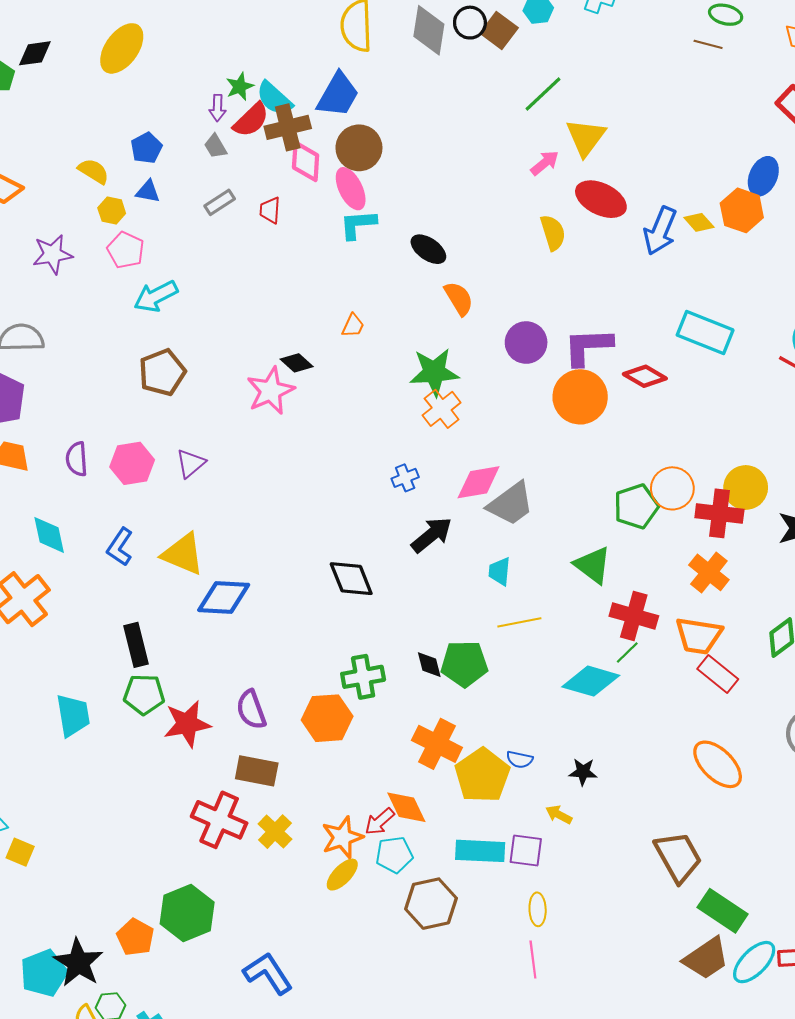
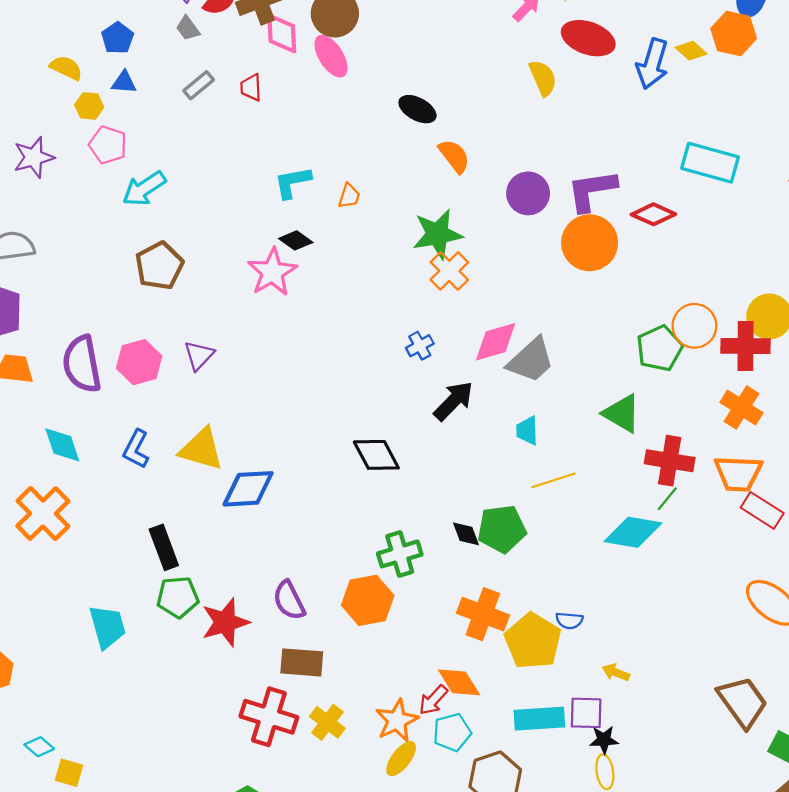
cyan L-shape: (358, 224) -> (293, 182), moved
purple semicircle: (77, 459) -> (82, 364), size x1.6
black star: (583, 772) -> (604, 740), moved

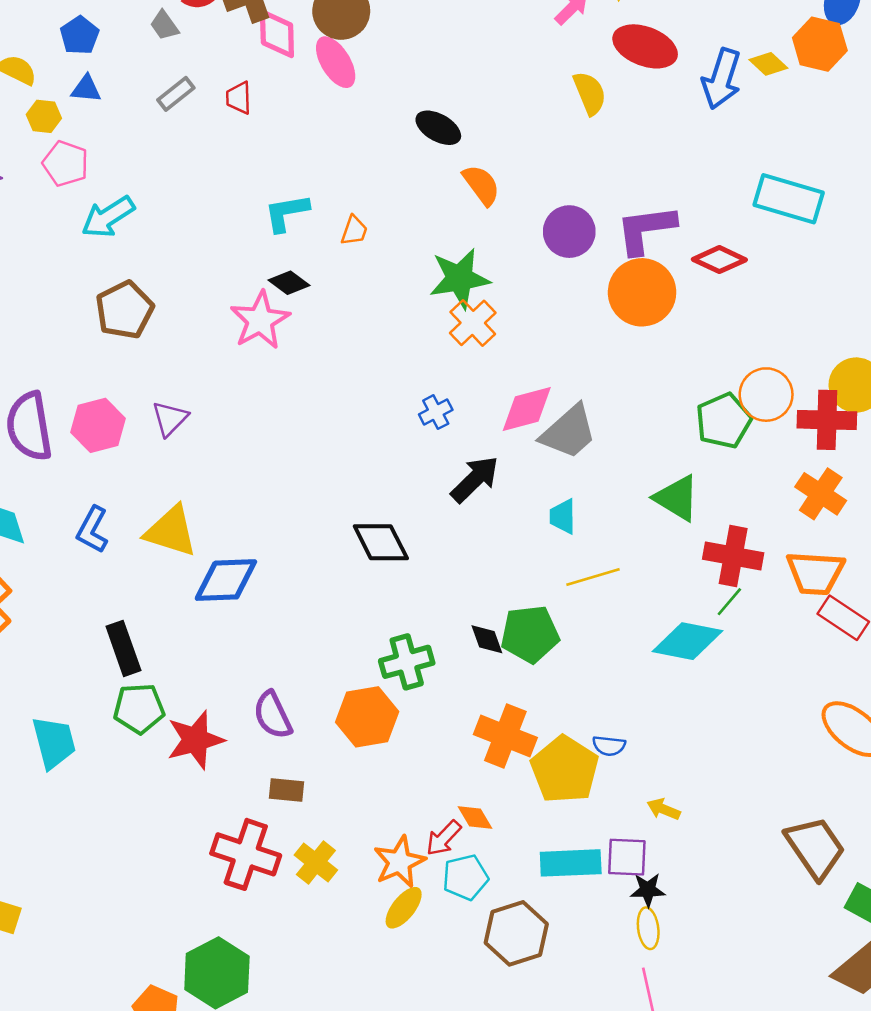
brown rectangle: (302, 662) -> (287, 790), size x0.7
orange diamond: (459, 682) -> (475, 817), size x0.7

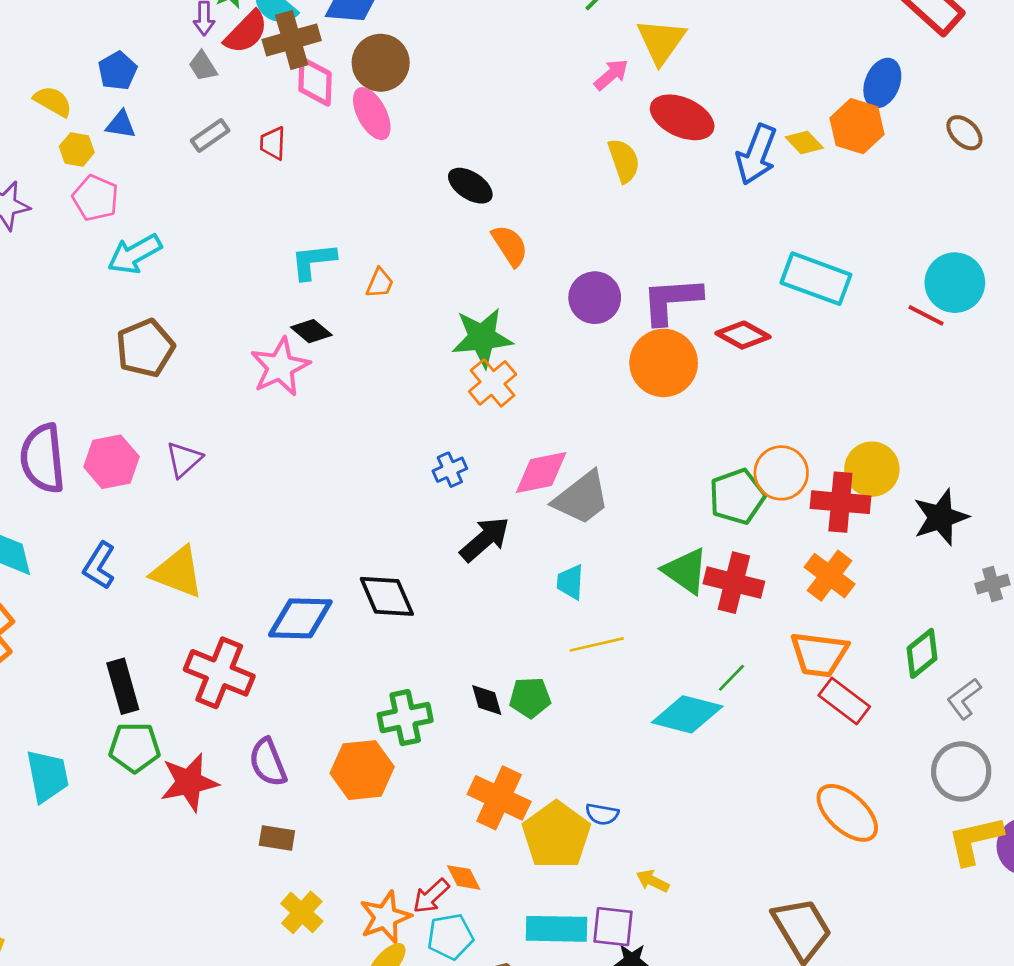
red cross: (733, 556) -> (734, 583), moved
blue diamond: (226, 580) -> (300, 618), moved
green pentagon: (530, 634) -> (530, 698), size x0.7
red cross: (246, 854) -> (219, 673), moved

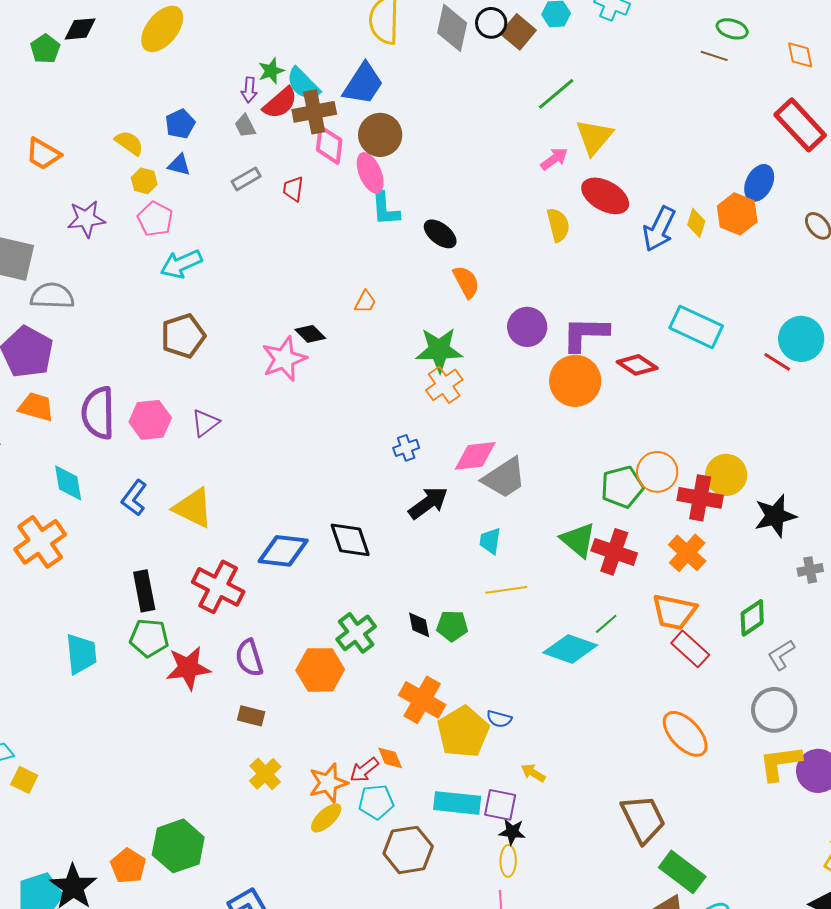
yellow diamond: (804, 142) -> (696, 223), turned 56
cyan L-shape: (313, 261) -> (385, 209), moved, turned -93
green cross: (405, 718) -> (356, 633), turned -30

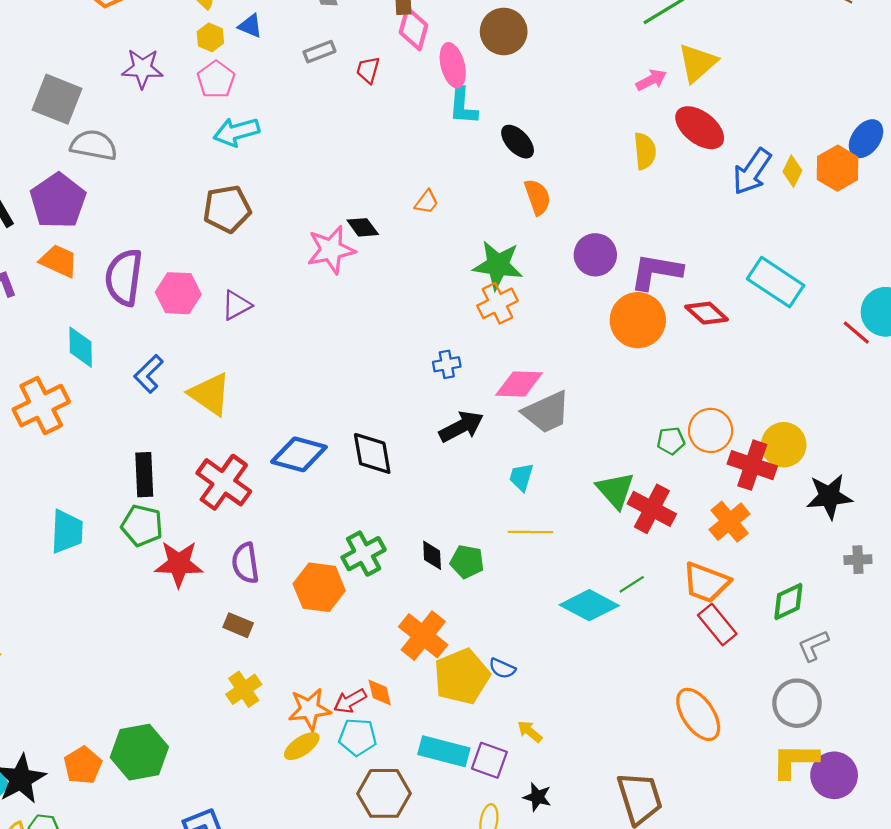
brown circle: (380, 135) -> (504, 31), moved
green pentagon: (622, 487) -> (671, 441), size x0.6
black star: (512, 832) -> (537, 797), moved

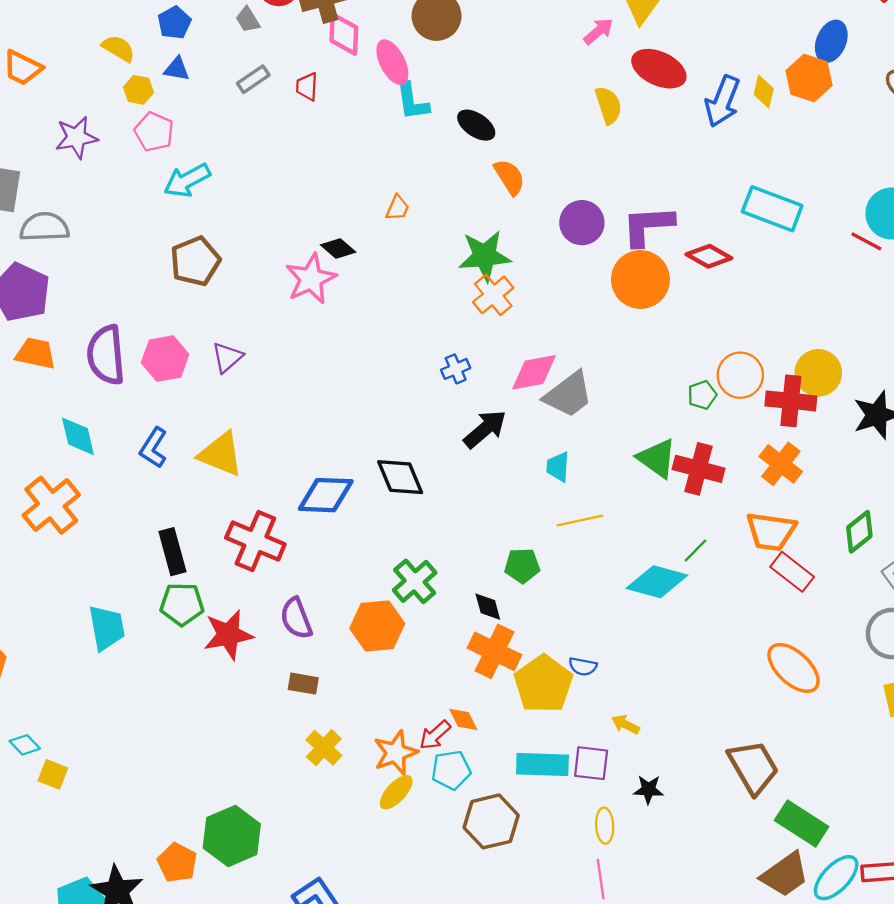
black diamond: (432, 555) -> (488, 607), moved

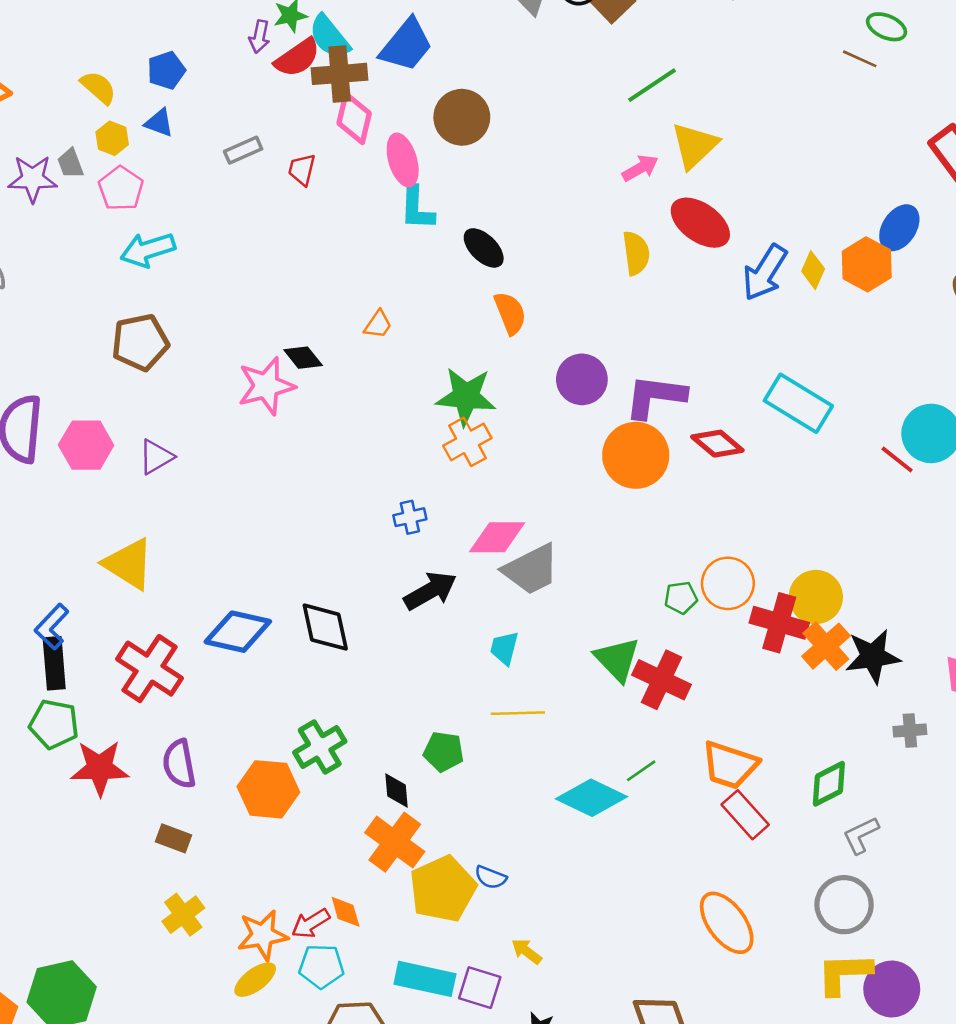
gray trapezoid: (248, 20) -> (70, 163), moved
blue L-shape: (153, 448) -> (52, 627), moved
orange cross: (781, 464) -> (826, 646), moved

